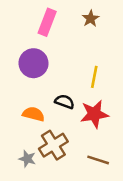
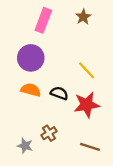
yellow line: (94, 77) -> (87, 70), turned -54
orange semicircle: (33, 114) -> (31, 90), moved
brown cross: (53, 145) -> (49, 133), size x0.6

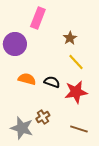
brown star: (83, 17) -> (70, 38), moved
purple circle: (31, 58) -> (15, 44), moved
gray star: (25, 146) -> (22, 128), size x1.6

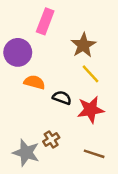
brown star: (70, 38) -> (83, 45), size x1.5
orange semicircle: (27, 79) -> (34, 82), moved

